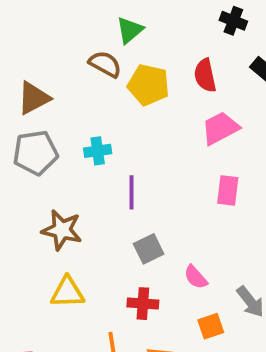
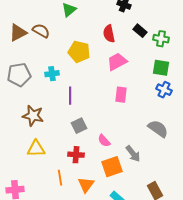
brown semicircle: (105, 64) -> (41, 31), moved
yellow pentagon: (149, 85) -> (79, 52), moved
brown triangle: (34, 98) -> (18, 33), moved
orange square: (211, 326) -> (112, 167), size x1.5

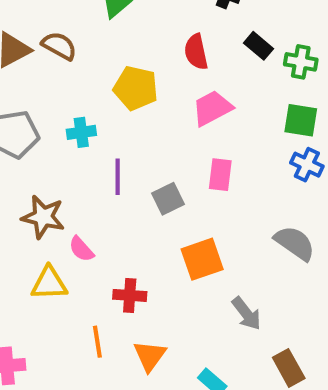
gray square: (79, 126) -> (168, 199), moved
pink semicircle: (104, 141) -> (81, 249), moved
gray arrow: (133, 154) -> (246, 314), moved
orange square: (112, 167) -> (202, 259), moved

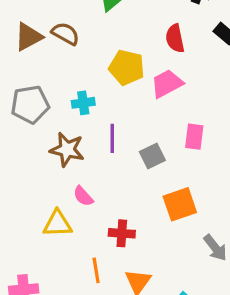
pink trapezoid: (212, 108) -> (167, 84), moved
brown star: (43, 217) -> (67, 150), moved

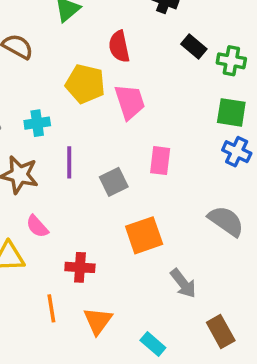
red semicircle: (175, 38) -> (119, 47), moved
pink trapezoid: (167, 84) -> (130, 102), turned 100

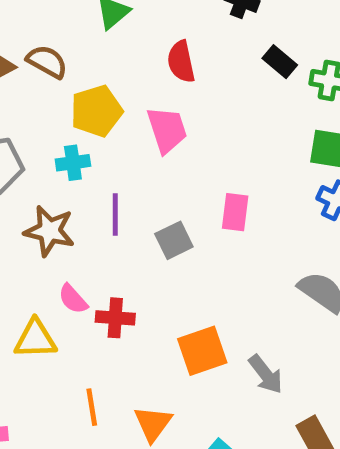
yellow pentagon: (85, 84) -> (96, 111), moved, turned -30
pink trapezoid: (130, 102) -> (167, 130), moved
orange square: (144, 235) -> (202, 351), moved
red cross: (80, 267) -> (115, 318), moved

